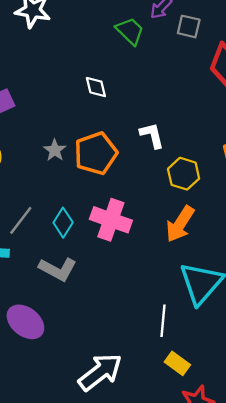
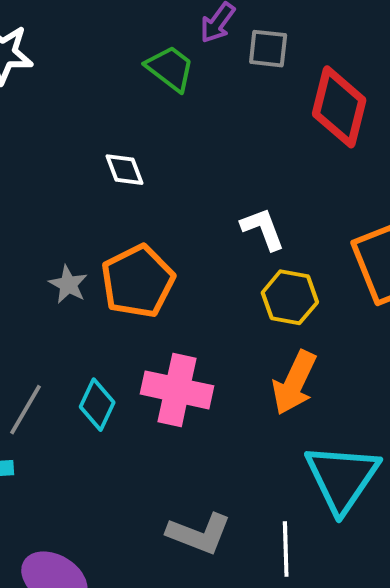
white L-shape: (152, 135) -> (263, 229), moved
gray L-shape: (58, 269) -> (199, 534), moved

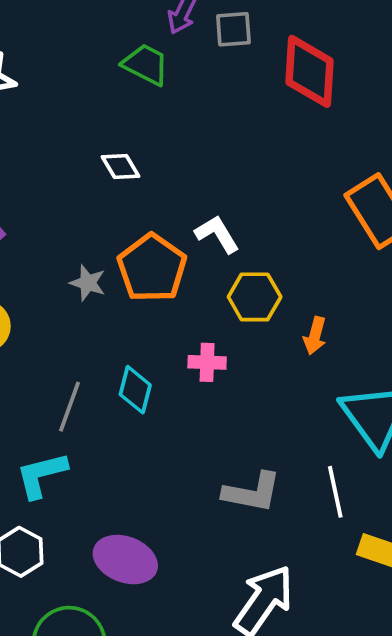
white L-shape: (263, 229) -> (217, 234), moved
yellow hexagon: (290, 297) -> (255, 297), moved
orange arrow: (294, 383) -> (315, 336), size x0.6
pink cross: (177, 390) -> (207, 362), size x0.6

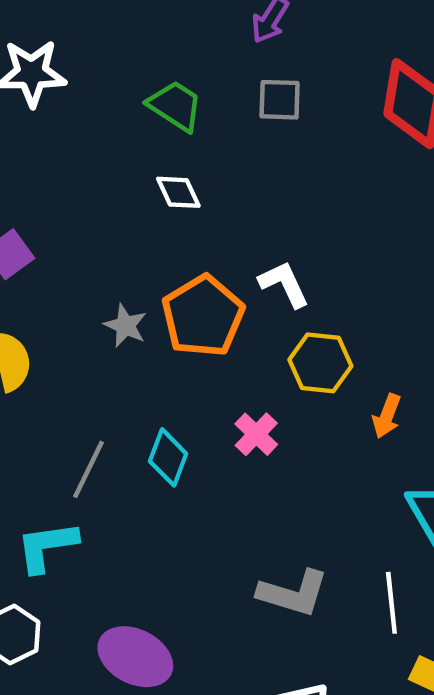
gray square: (233, 29) -> (280, 100), moved
green trapezoid: (146, 64) -> (175, 106), moved
pink cross: (207, 362) -> (256, 434), turned 36

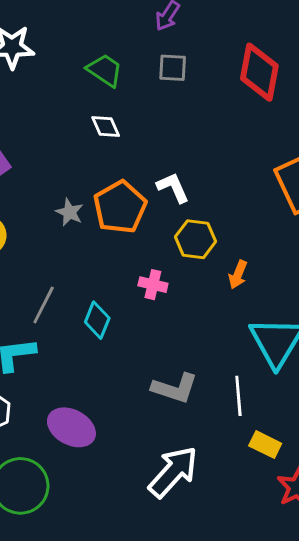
pink cross: (256, 434) -> (153, 285), turned -32
cyan diamond: (168, 457) -> (97, 320), moved

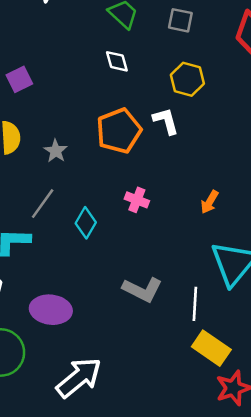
gray star: (70, 212) -> (56, 151), moved
yellow hexagon: (196, 239) -> (187, 79), moved
purple ellipse: (71, 427) -> (51, 310), turned -30
yellow rectangle: (265, 445) -> (211, 348), size x1.4
white arrow: (173, 472) -> (79, 378), moved

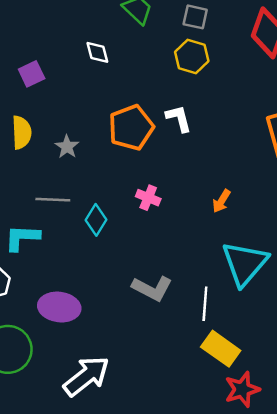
white diamond: (117, 61) -> (97, 52), moved
yellow hexagon: (187, 79) -> (192, 57), moved
gray line: (43, 204) -> (53, 200), turned 56

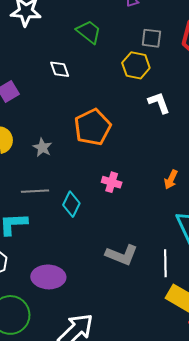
gray square: (195, 17) -> (151, 38), moved
white L-shape: (179, 118) -> (159, 103), moved

